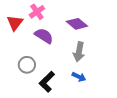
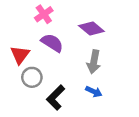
red triangle: (15, 23) -> (20, 55), moved

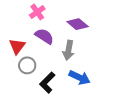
gray arrow: (94, 62) -> (68, 50), moved
blue arrow: (94, 92) -> (80, 77), size x1.5

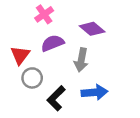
purple semicircle: (44, 36) -> (52, 43), turned -54
blue arrow: (80, 77) -> (94, 92), turned -30

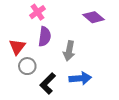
purple diamond: (92, 29) -> (94, 17), moved
purple semicircle: (52, 43) -> (45, 37), turned 120

